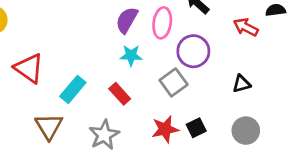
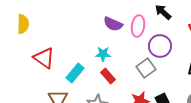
purple semicircle: (127, 20) -> (113, 24), turned -96
cyan star: (131, 55) -> (103, 54), moved

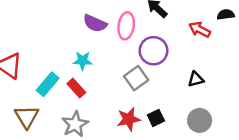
red rectangle: (108, 76) -> (76, 88), moved

